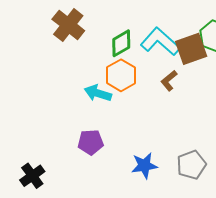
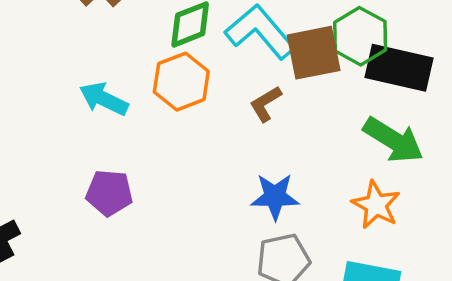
cyan arrow: (98, 93) -> (104, 99), moved
blue star: (144, 166) -> (275, 197), moved

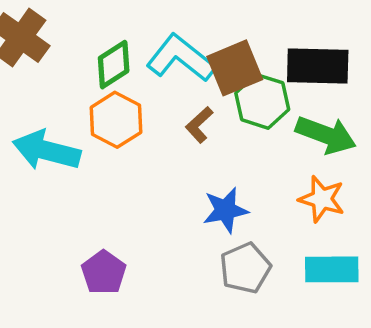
green hexagon: (360, 36) -> (262, 101), moved
cyan arrow: (104, 99) -> (46, 150), size x1.4
purple pentagon: (109, 193) -> (104, 272), moved, turned -30

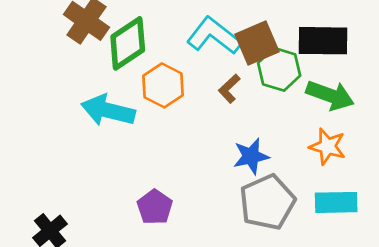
green diamond: (114, 65) -> (128, 43), moved, size x1.4
gray pentagon: (245, 268) -> (267, 202), size x1.4

